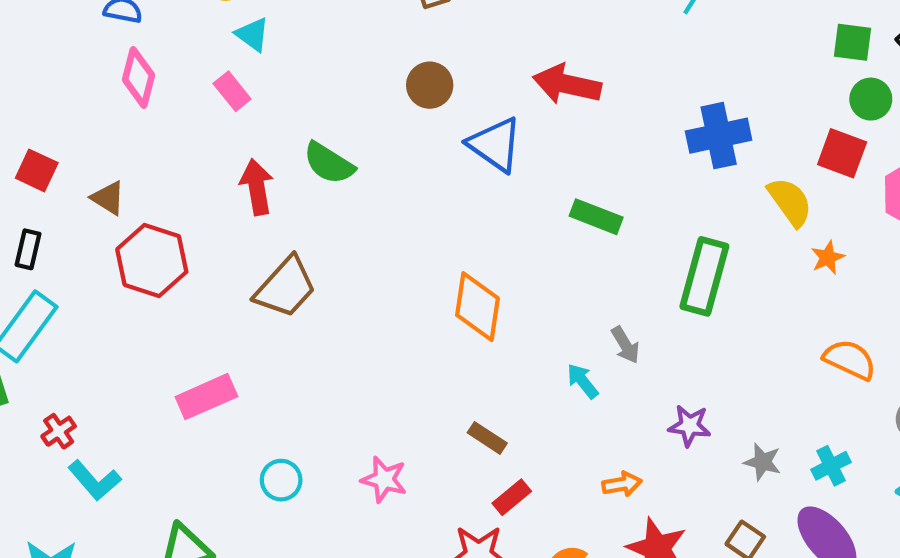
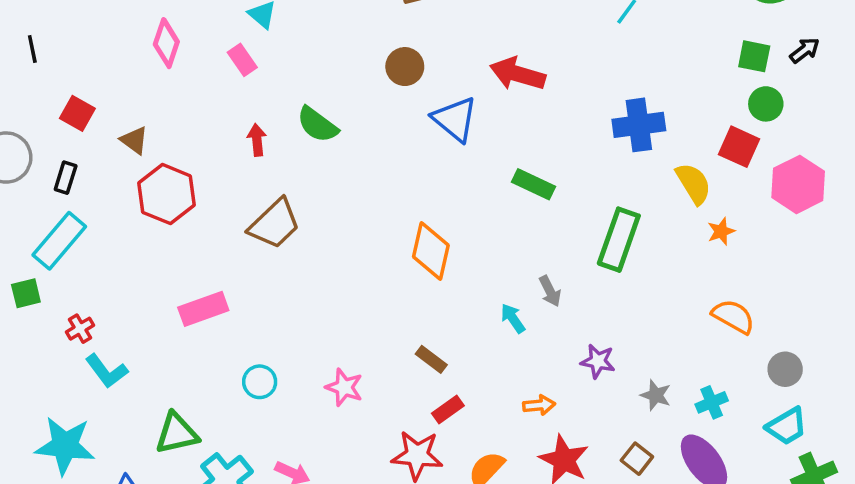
red arrow: (257, 187) -> (257, 140), size x0.7

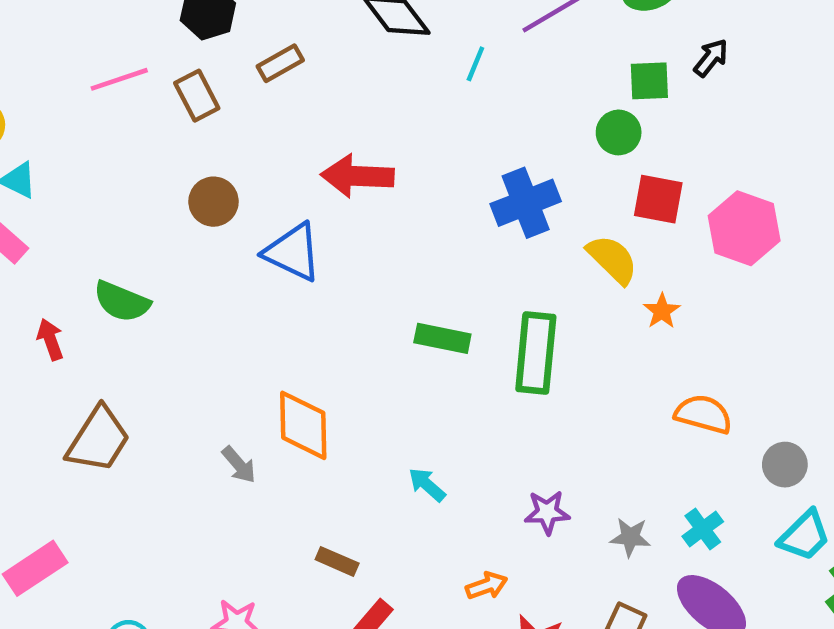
green circle: (766, 104) -> (619, 132), moved
green rectangle: (534, 184) -> (442, 338), moved
gray arrow: (550, 291) -> (239, 465), moved

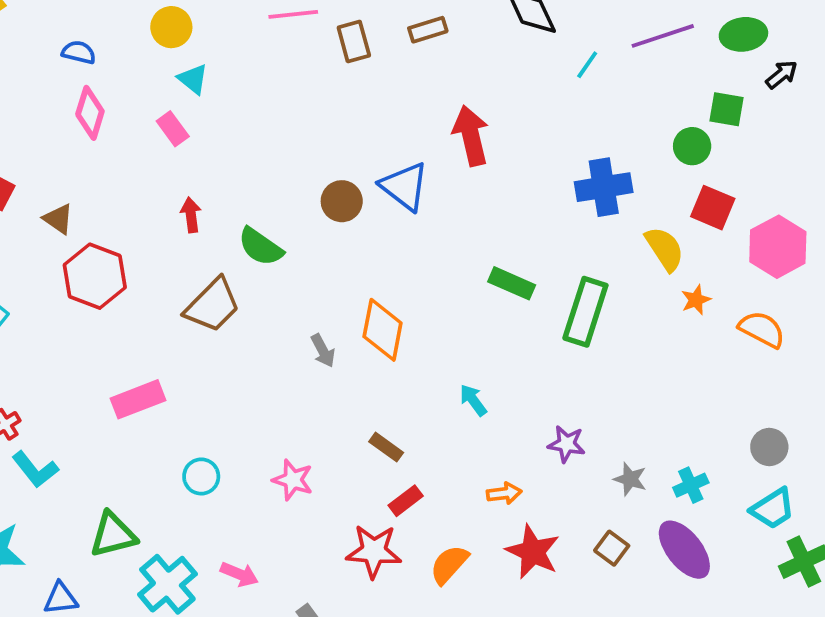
black arrow: (711, 58) -> (782, 75), moved
red arrow: (357, 176) -> (471, 136), turned 62
brown circle: (214, 202) -> (342, 201), moved
green semicircle: (122, 302) -> (261, 247), moved
orange semicircle: (703, 414) -> (762, 329), moved

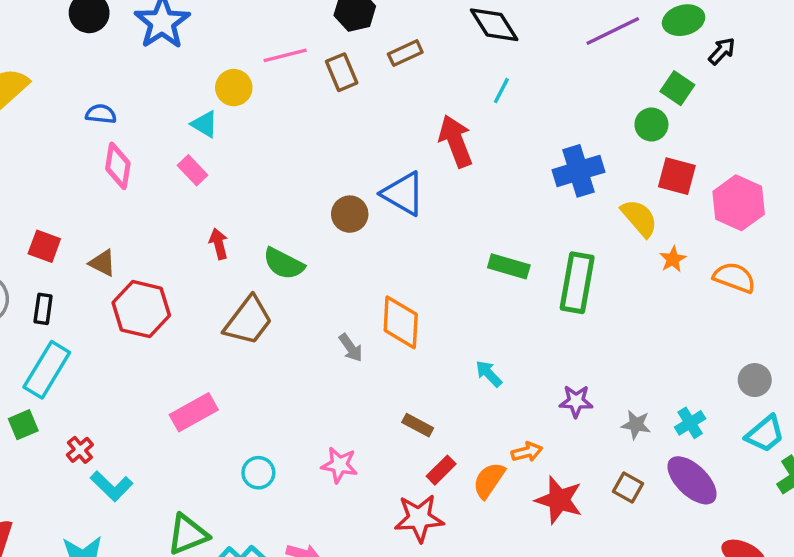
yellow circle: (171, 27) -> (234, 88), moved
cyan line: (587, 65) -> (501, 91), moved
green square: (726, 109) -> (677, 88), turned 32
orange semicircle: (449, 564) -> (489, 480), moved

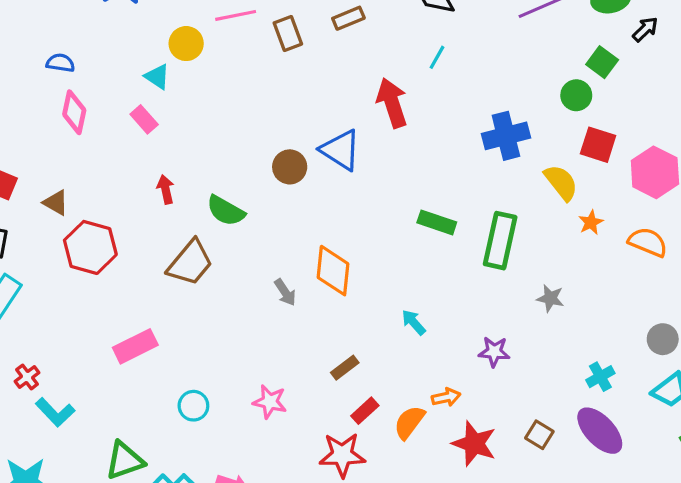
brown rectangle: (418, 425) -> (345, 368), turned -68
gray star: (636, 425) -> (550, 298), moved

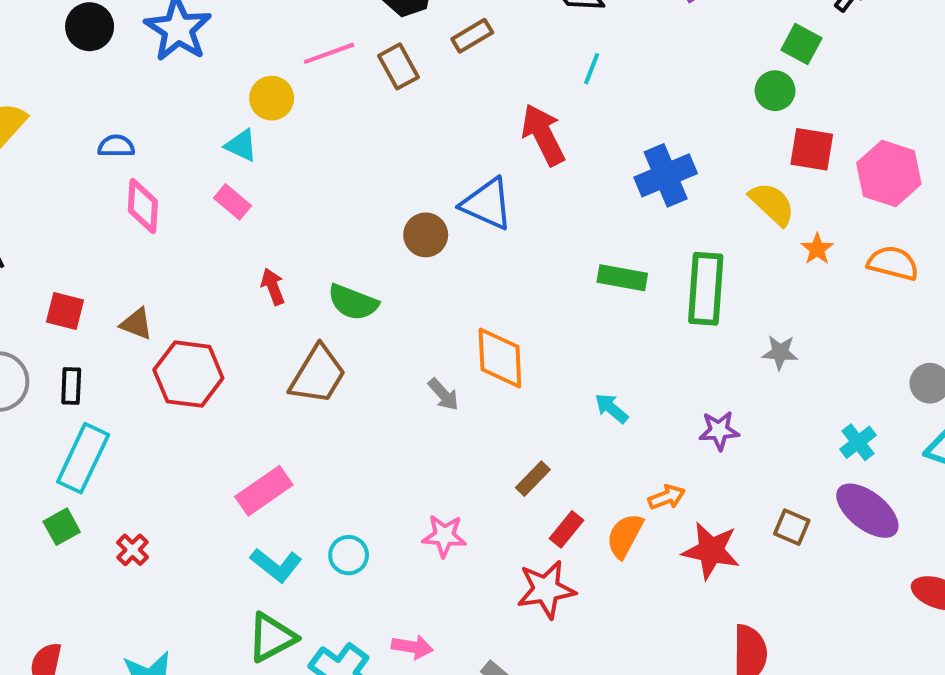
blue cross: (506, 136) -> (666, 175), moved
cyan L-shape: (55, 412) -> (276, 565), moved

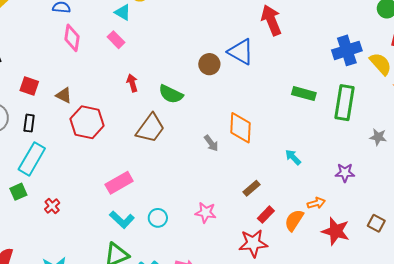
blue cross: (666, 175) -> (347, 50), moved

